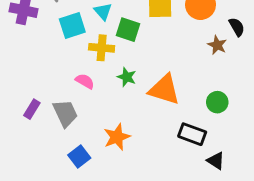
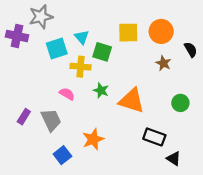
brown star: (217, 45) -> (163, 63), moved
green circle: (217, 102) -> (180, 103), moved

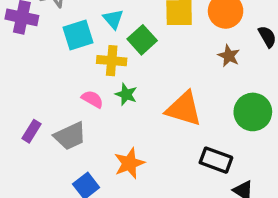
green square: (102, 52) -> (142, 40), turned 30
green star: (101, 90) -> (126, 94), moved
green circle: (180, 103) -> (253, 112), size x1.5
gray trapezoid: (51, 120) -> (70, 136), turned 90

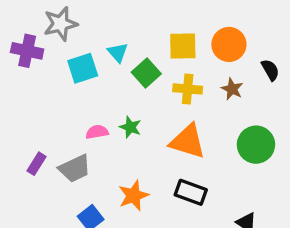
yellow cross: (112, 61) -> (188, 89), moved
pink semicircle: (92, 99) -> (97, 132), turned -40
black rectangle: (216, 160) -> (191, 192), moved

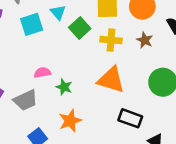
green star: (130, 127) -> (64, 87), moved
black rectangle: (191, 192) -> (130, 118), moved

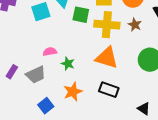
green square: (80, 28) -> (81, 15), turned -36
yellow cross: (111, 40) -> (107, 25), size x1.4
black rectangle: (130, 118) -> (109, 90), moved

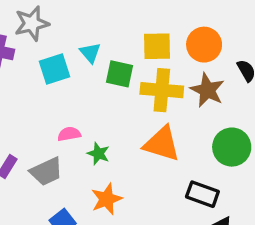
brown star: (135, 25) -> (207, 90), size x1.5
black rectangle: (109, 90) -> (202, 194), moved

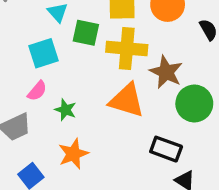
cyan square: (54, 69) -> (43, 53), moved
brown star: (207, 90) -> (166, 72), moved
pink semicircle: (69, 134) -> (37, 91), turned 140

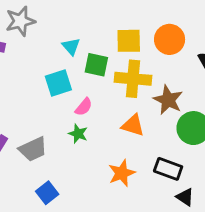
pink semicircle: (37, 91) -> (84, 107), moved
orange triangle: (127, 100) -> (133, 125), size x0.7
orange star: (73, 154) -> (122, 173), moved

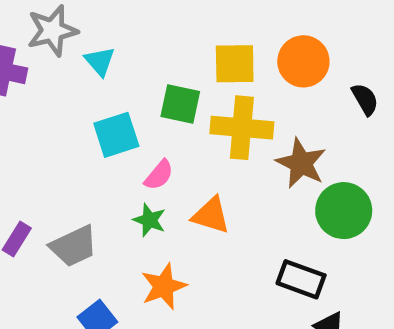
cyan triangle: (71, 46) -> (100, 61), moved
orange triangle: (133, 125) -> (211, 215), moved
orange star: (122, 173) -> (164, 286), moved

